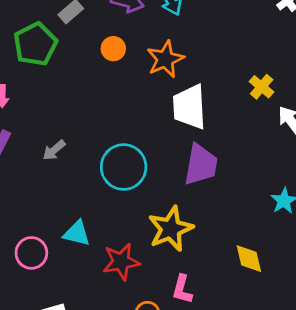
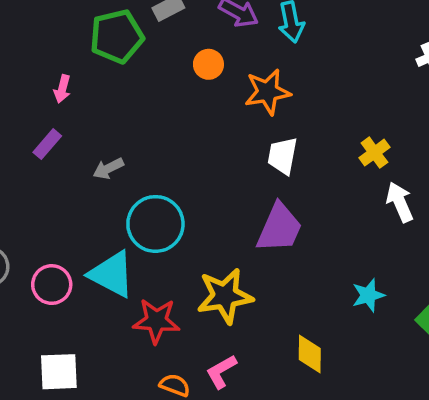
white trapezoid: (189, 107) -> (283, 156), size x0.7
cyan circle: (124, 167) -> (155, 224), moved
cyan triangle: (77, 233) -> (112, 274), size x1.4
pink L-shape: (182, 289) -> (221, 372), turned 32

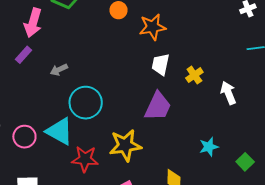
pink arrow: (62, 89) -> (33, 23), size x1.8
yellow cross: (374, 153) -> (194, 75), moved

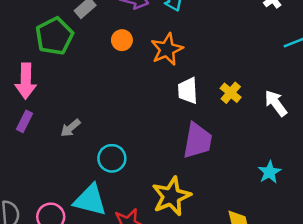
cyan circle: (86, 103) -> (112, 158), size x0.7

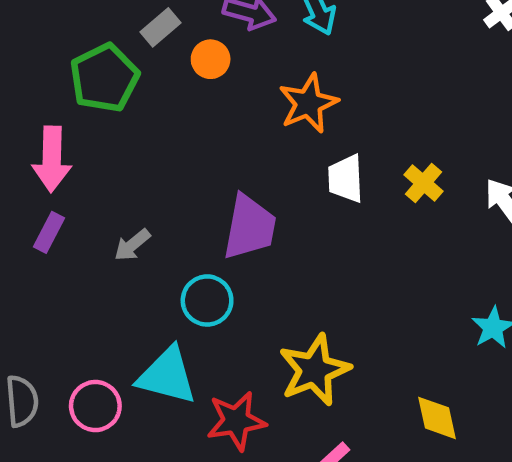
orange circle: (122, 40) -> (211, 59), moved
purple trapezoid: (197, 141) -> (250, 227), moved

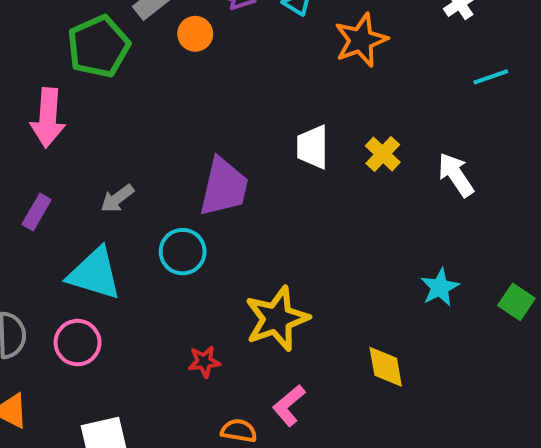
orange star: (308, 103) -> (361, 40), moved
purple rectangle: (49, 232) -> (37, 212), moved
cyan triangle: (167, 376) -> (95, 274), moved
red star: (236, 421) -> (204, 362), size x0.6

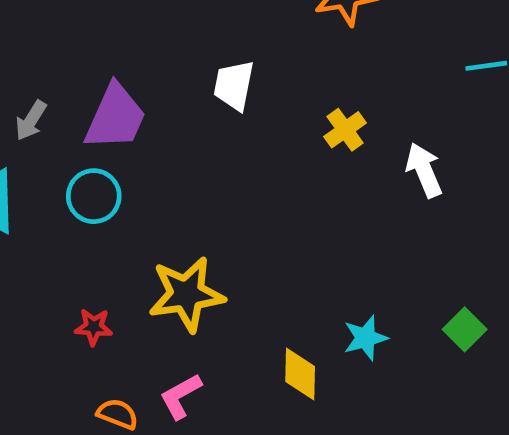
white trapezoid: (313, 147) -> (234, 85), moved
purple trapezoid: (224, 187) -> (115, 117), moved
gray arrow: (117, 198) -> (31, 120), turned -32
cyan star: (440, 287) -> (365, 338), moved

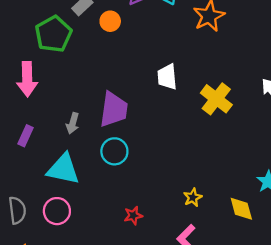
yellow cross: (345, 130) -> (216, 99), moved, size x1.5
yellow star: (186, 294) -> (193, 197), moved, size x0.5

